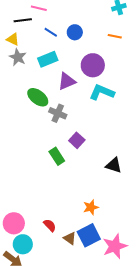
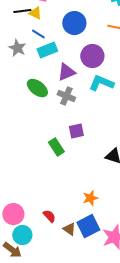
blue line: (51, 32) -> (38, 34), moved
blue circle: (75, 32) -> (74, 23), size x1.5
yellow triangle: (13, 39) -> (35, 13), moved
gray cross: (58, 113) -> (66, 96), moved
purple square: (77, 140) -> (76, 131), turned 35

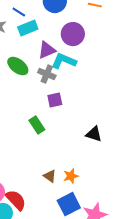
cyan L-shape: (101, 83) -> (64, 61), moved
purple square: (76, 131) -> (55, 100), moved
red semicircle: (49, 216) -> (16, 200), moved, size x1.6
brown triangle: (69, 229) -> (50, 176), moved

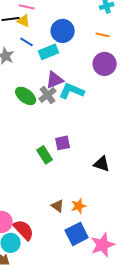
cyan rectangle: (28, 28) -> (49, 52), moved
purple circle: (73, 34) -> (105, 64), moved
gray cross: (47, 74) -> (48, 95), moved, turned 30
purple square: (55, 100) -> (63, 143), moved

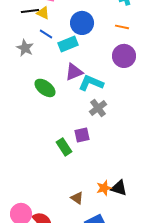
gray cross: (48, 95) -> (98, 108), moved
black triangle: (102, 164) -> (119, 188), moved
orange star: (79, 206) -> (104, 188), moved

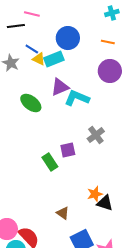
yellow triangle: (43, 13) -> (39, 59), moved
gray cross: (98, 108) -> (96, 135), moved
orange star: (104, 188) -> (95, 194), moved

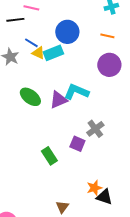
purple triangle: (60, 87) -> (58, 100), moved
purple square: (68, 150) -> (77, 144), moved, turned 35
brown triangle: (63, 213) -> (62, 207), turned 32

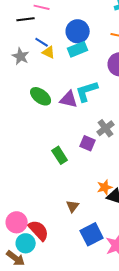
cyan rectangle: (53, 53) -> (78, 49), moved
cyan L-shape: (76, 92) -> (87, 91), turned -40
purple triangle: (58, 100) -> (69, 99), turned 36

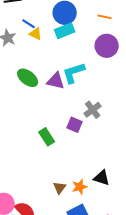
orange star: (105, 187) -> (80, 187), moved

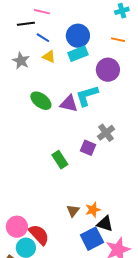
blue line: (29, 24) -> (43, 38), moved
purple circle: (107, 46) -> (108, 70), moved
black triangle: (102, 178) -> (105, 224), moved

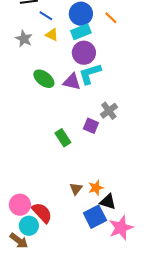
orange line: (118, 40) -> (111, 18), moved, turned 32
purple circle: (108, 70) -> (84, 53), moved

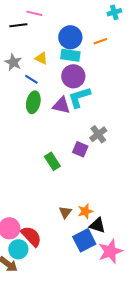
blue line: (46, 16) -> (31, 79), moved
orange line: (111, 18) -> (100, 41), turned -64
cyan rectangle: (81, 32) -> (70, 55), turned 30
green ellipse: (44, 79) -> (33, 102), turned 65

